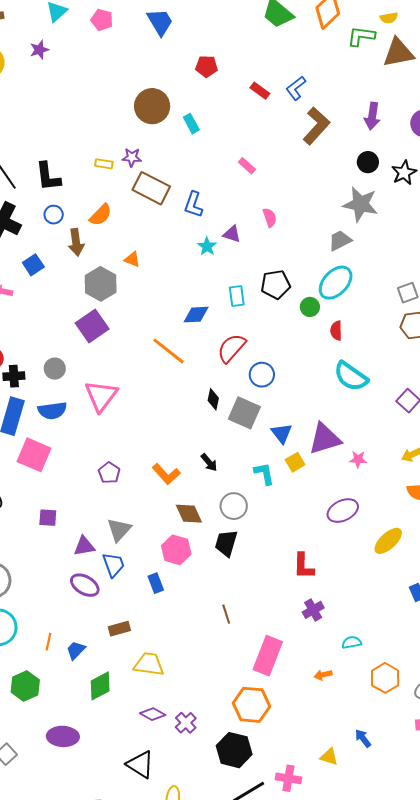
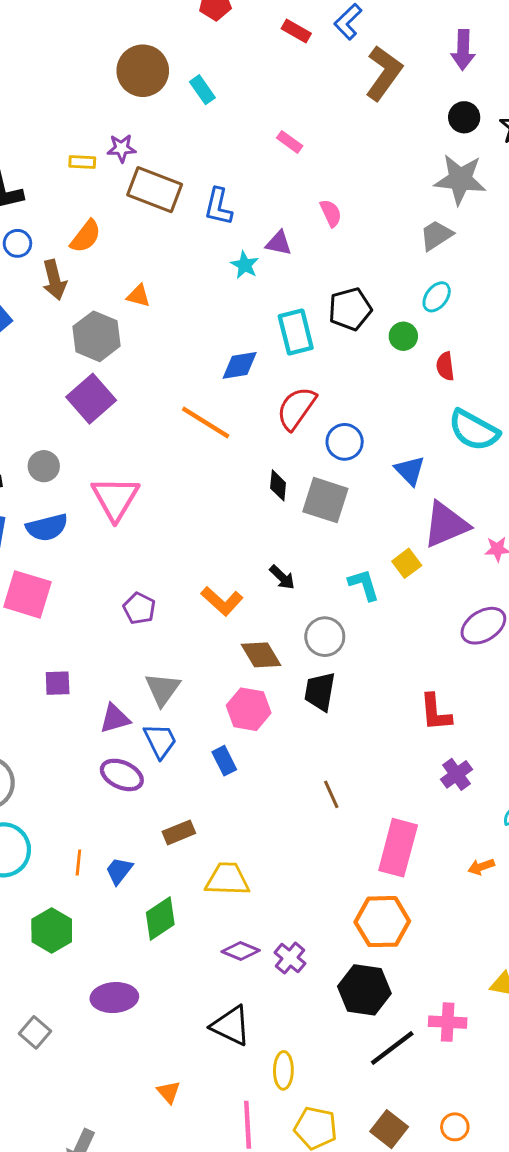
cyan ellipse: (336, 283) -> (437, 297), size x0.6
cyan rectangle: (237, 296) -> (296, 332), size x1.4
blue triangle: (282, 433) -> (410, 470), moved

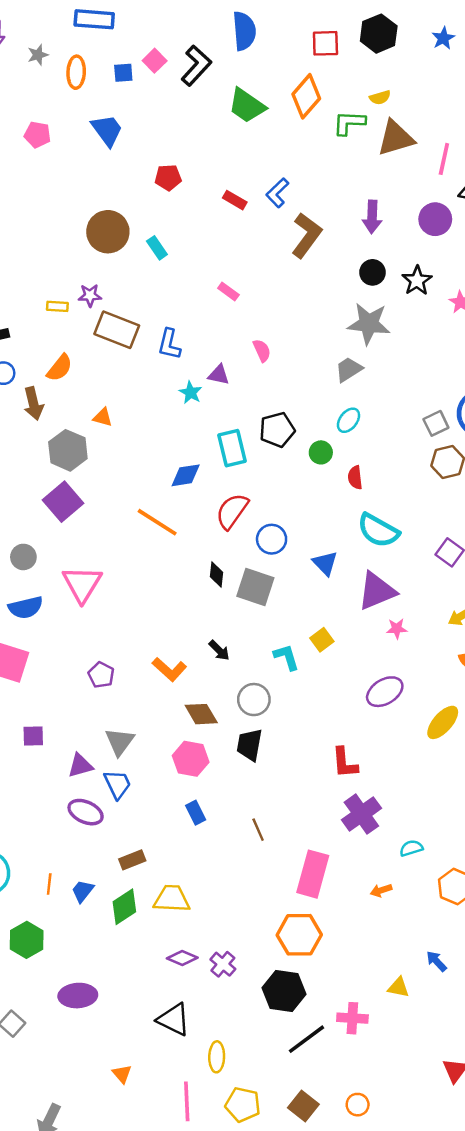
purple triangle: (446, 525) -> (377, 591), moved
blue rectangle: (224, 761) -> (196, 813), moved
purple cross: (456, 774) -> (361, 814), size x1.5
green diamond: (160, 918) -> (124, 907), moved

